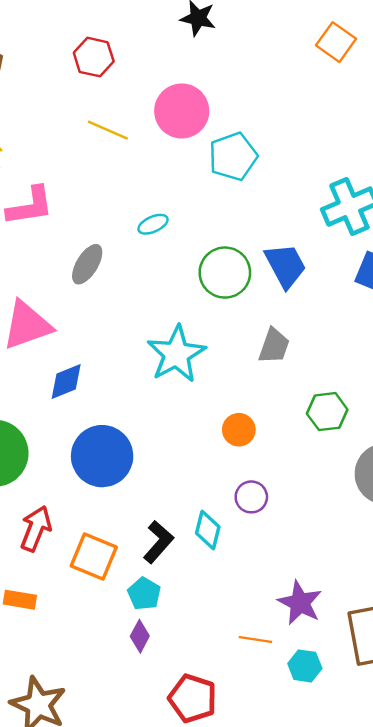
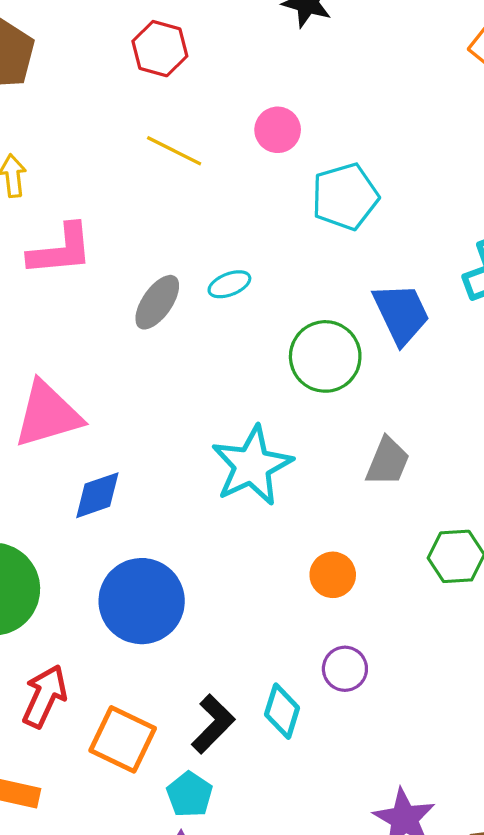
pink circle: (182, 111) -> (278, 130), size x0.6
gray ellipse: (87, 264) -> (157, 302), moved
blue trapezoid: (285, 266) -> (401, 314), moved

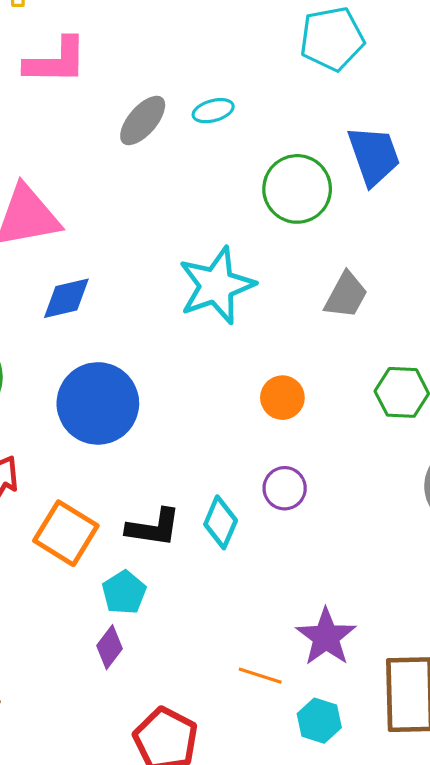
black L-shape: (213, 724) -> (154, 528), turned 48

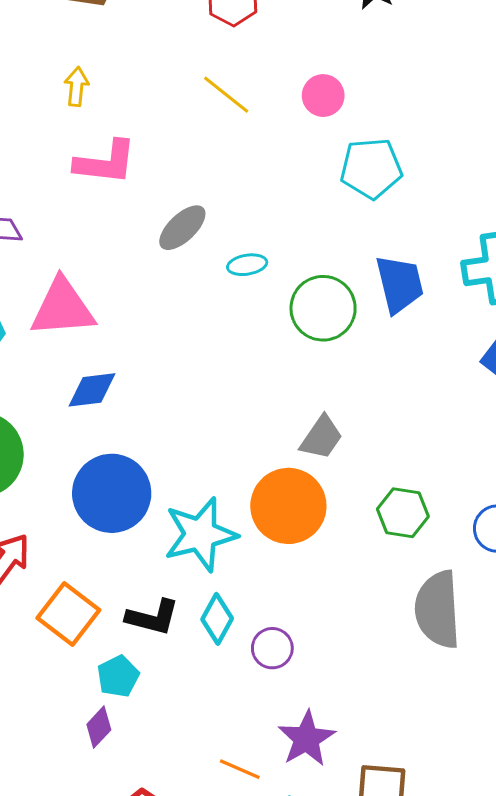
cyan ellipse: (213, 111) -> (247, 265), moved
cyan star: (216, 285) -> (200, 534), moved
gray trapezoid: (346, 295) -> (321, 437), moved
orange circle: (282, 398) -> (288, 506), size x1.8
purple circle: (285, 488) -> (272, 648), moved

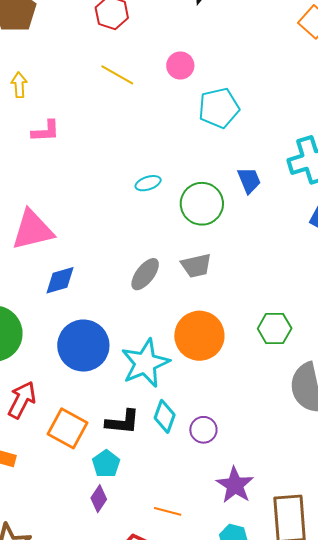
pink L-shape: (105, 162) -> (46, 131), size x0.7
gray ellipse: (182, 228) -> (145, 274), moved
blue trapezoid: (400, 284) -> (249, 180), size x0.7
gray trapezoid: (321, 437) -> (196, 266), moved, turned 52
orange line: (240, 769) -> (168, 511), moved

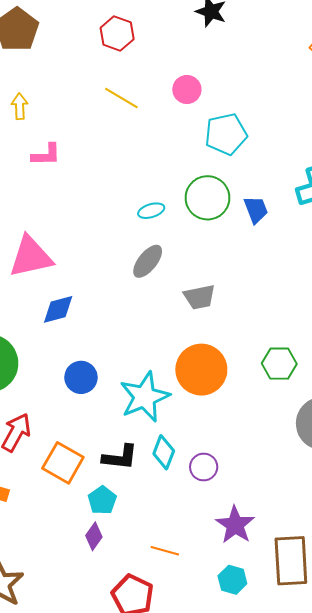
green circle: (202, 204) -> (208, 198), moved
gray ellipse: (145, 274) -> (148, 261), moved
blue circle: (83, 346) -> (81, 377), size x0.6

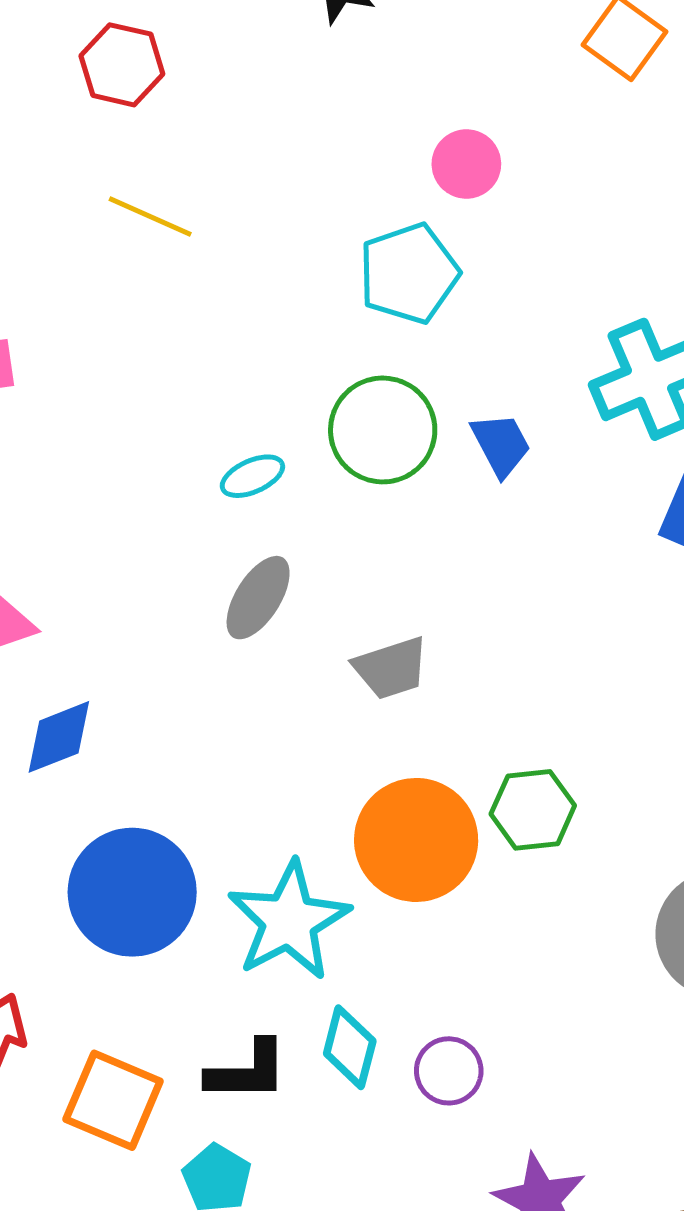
pink circle: (187, 89) -> (466, 164), moved
green hexagon: (279, 364) -> (533, 810), moved
blue circle: (81, 377) -> (132, 892), size x1.6

